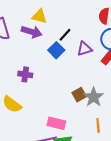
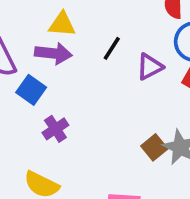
blue square: (56, 50) -> (31, 90), moved
purple cross: (25, 74) -> (55, 129), turned -32

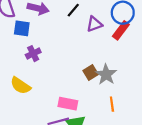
blue square: (31, 90) -> (22, 28), turned -35

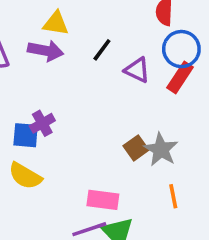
purple triangle: (94, 24) -> (137, 70), turned 49
blue square: (22, 28) -> (26, 135), moved

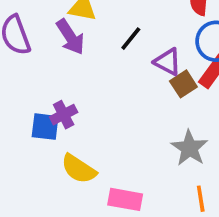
purple arrow: (46, 51) -> (70, 37), turned 44
brown square: (136, 148) -> (183, 84), moved
yellow semicircle: (25, 176) -> (79, 169), moved

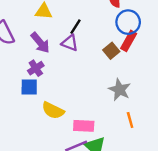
purple arrow: (70, 37) -> (40, 43), moved
purple triangle: (168, 62) -> (70, 43), moved
purple cross: (64, 115) -> (36, 68), moved

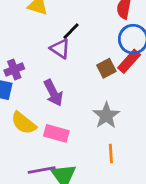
purple arrow: (40, 43) -> (53, 93), moved
pink rectangle: (84, 126) -> (56, 133), moved

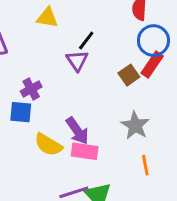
purple triangle: (60, 49) -> (77, 61), turned 30
purple arrow: (53, 93) -> (77, 131), moved

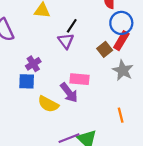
gray star: (135, 125) -> (123, 70), moved
pink rectangle: (85, 151) -> (79, 79), moved

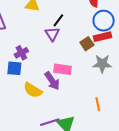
red rectangle: (121, 41) -> (103, 37), turned 42
gray star: (123, 70) -> (102, 64), turned -30

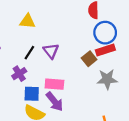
black line: (58, 20) -> (29, 53), moved
blue square: (14, 68) -> (32, 94), moved
pink rectangle: (62, 69) -> (54, 84), moved

